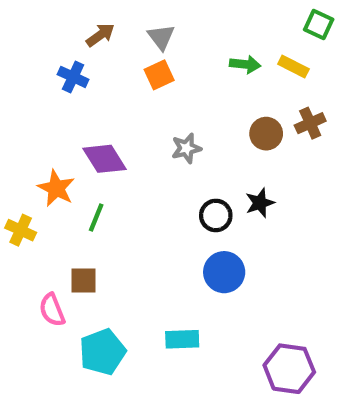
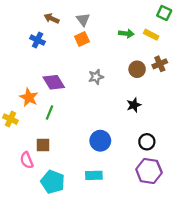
brown arrow: (100, 35) -> (52, 18), turned -120
black circle: (216, 215) -> (147, 142), moved
blue circle: (224, 272) -> (100, 141), moved
cyan pentagon: (102, 352) -> (53, 182), turned -30
purple hexagon: (289, 369) -> (149, 171), moved

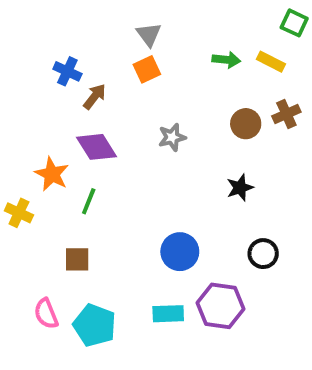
brown arrow: (52, 18) -> (95, 97), moved, turned 104
pink semicircle: (27, 160) -> (46, 314), moved
purple hexagon: (149, 171) -> (221, 306), moved

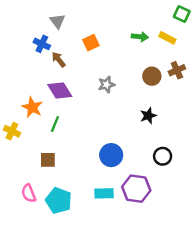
gray triangle: (149, 35) -> (57, 21), moved
brown arrow: (95, 97) -> (59, 59), turned -77

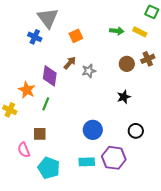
gray triangle: (57, 21) -> (48, 18), size x1.6
brown arrow: (59, 59) -> (70, 63), moved, turned 80
purple diamond: (60, 91) -> (50, 76), turned 40
pink semicircle: (29, 193) -> (24, 150), moved

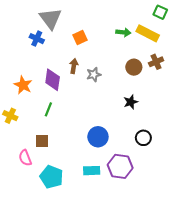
yellow rectangle: (140, 32) -> (148, 33), size x1.5
brown arrow: (70, 63) -> (74, 66), turned -32
orange star: (27, 90) -> (23, 85), moved

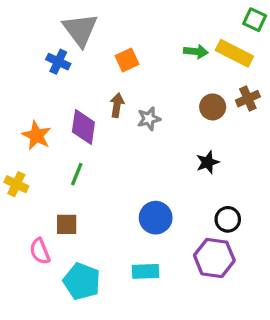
purple hexagon: (120, 166) -> (214, 258), moved

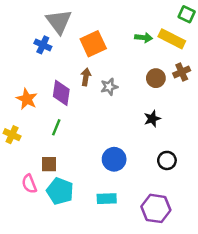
orange square: (127, 60) -> (93, 44), size x1.5
purple hexagon: (214, 258) -> (156, 208), moved
cyan pentagon: (82, 281) -> (60, 191), moved

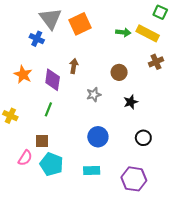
orange square: (93, 44) -> (80, 24), moved
brown circle: (156, 78) -> (119, 72), moved
gray star: (109, 87) -> (94, 95), moved
orange star: (27, 99) -> (23, 75), moved
pink semicircle: (29, 184) -> (25, 158), turned -126

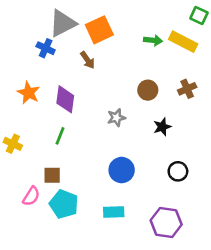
gray triangle: (50, 19) -> (63, 23), turned 40
brown cross: (156, 62) -> (187, 89), moved
brown arrow: (74, 66) -> (88, 60), moved, turned 136

